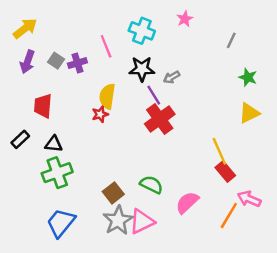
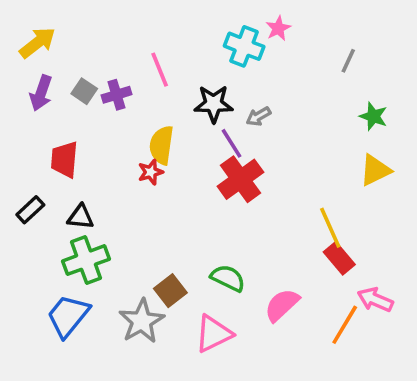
cyan cross: (142, 31) -> (244, 46), moved
gray star: (118, 220) -> (142, 321), moved
blue trapezoid: (61, 223) -> (68, 316), moved

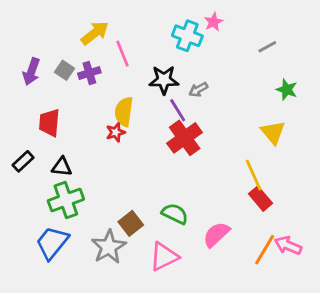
yellow arrow: (37, 43) -> (95, 33), moved
gray line: (348, 61) -> (267, 47), turned 36
yellow triangle: (375, 170) -> (273, 132), moved, turned -44
pink arrow: (375, 300) -> (288, 245), moved

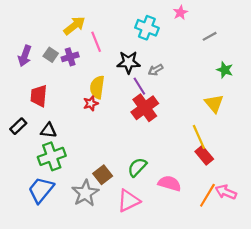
pink star: (214, 22) -> (180, 13), moved
green semicircle: (175, 214) -> (137, 167), turned -72
pink semicircle: (216, 234) -> (170, 183), turned 60

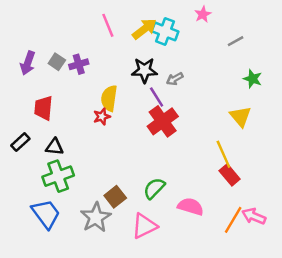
yellow arrow: (74, 26) -> (144, 29), moved
pink line: (96, 42) -> (108, 25), moved
blue trapezoid: (41, 190) -> (46, 214), turned 104

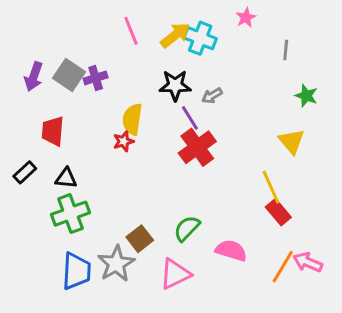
gray line: (236, 41) -> (286, 50), turned -56
gray square: (57, 62) -> (69, 75), size x1.5
blue trapezoid: (46, 214) -> (76, 271), moved, turned 40

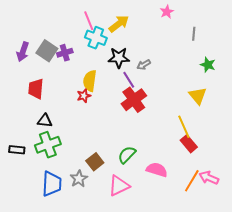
cyan cross: (200, 38) -> (96, 38), moved
black rectangle: (25, 172) -> (17, 150), moved, turned 49
gray star: (116, 264) -> (79, 179), size x0.7

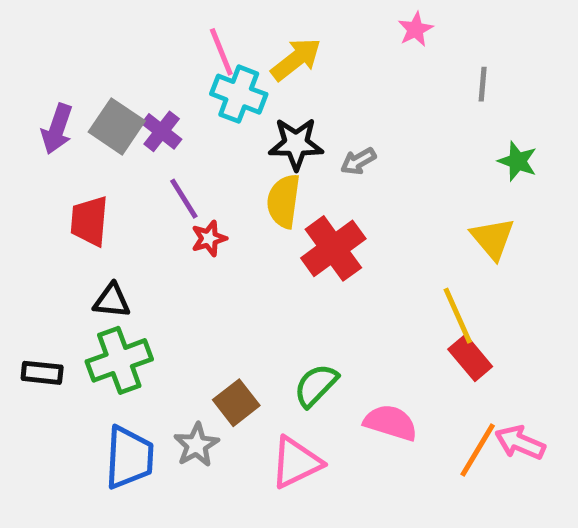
purple cross: (65, 53) -> (162, 131), turned -35
purple line: (129, 80) -> (184, 199), moved
yellow semicircle: (90, 81) -> (284, 201), moved

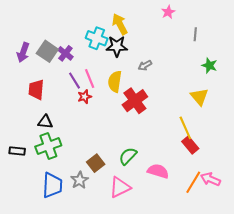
pink line: (221, 52) -> (90, 79), moved
yellow arrow: (296, 59) -> (120, 24), turned -80
black star: (296, 144) -> (117, 46), moved

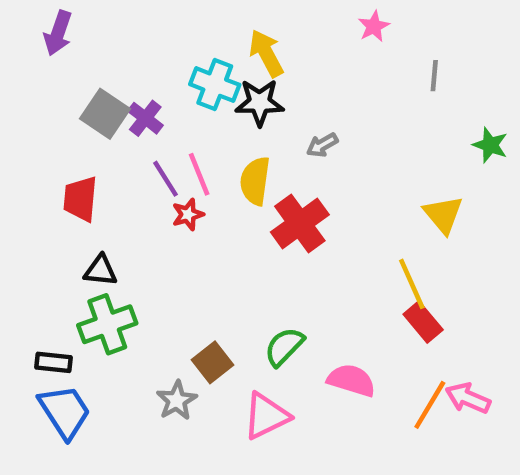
purple arrow: (23, 52) -> (58, 33), moved
green star: (209, 65) -> (490, 145), moved
black rectangle: (17, 151) -> (53, 362), moved
blue trapezoid: (52, 185) -> (65, 412), moved, turned -36

